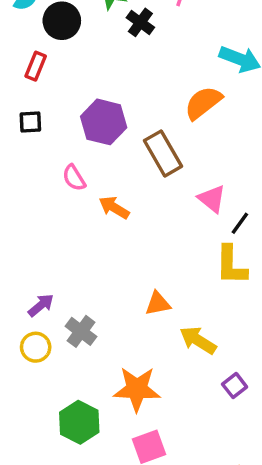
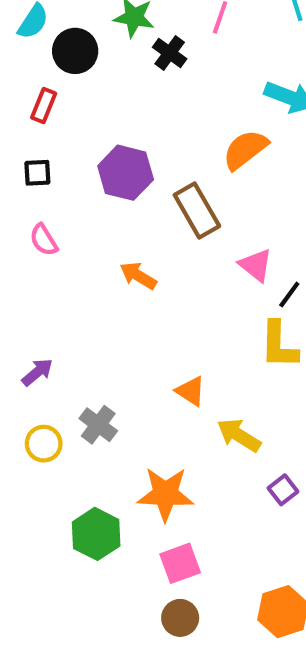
pink semicircle: (74, 178) -> (44, 240), moved
orange triangle: (158, 304) -> (191, 391), turned 44
purple arrow: (41, 305) -> (37, 372), moved

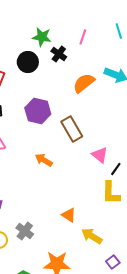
black circle: (75, 51) -> (28, 62), moved
orange semicircle: (245, 150) -> (84, 83), moved

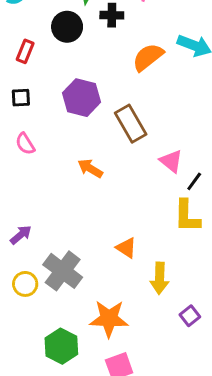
black cross: (59, 54) -> (112, 15), turned -35
gray cross: (25, 231) -> (63, 271), size x1.5
yellow arrow: (92, 236) -> (160, 278), turned -120

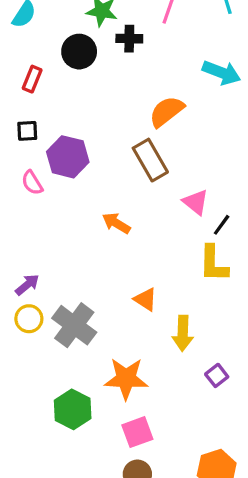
orange semicircle: (148, 57) -> (167, 111), moved
purple hexagon: (82, 98) -> (68, 157), moved
orange arrow: (90, 168) -> (116, 223), moved
yellow circle: (25, 284) -> (29, 319), moved

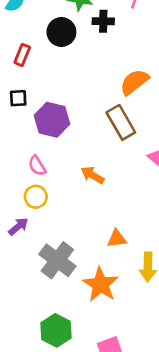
pink semicircle: (32, 183) -> (37, 166), moved
orange triangle: (145, 299) -> (117, 239), turned -40
yellow circle: (29, 319) -> (36, 197), moved
orange star: (126, 379) -> (101, 285), moved, turned 30

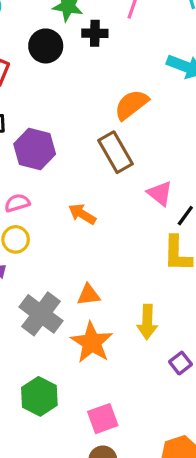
pink semicircle: (37, 166) -> (17, 203), turned 105
orange triangle: (117, 239) -> (89, 295), moved

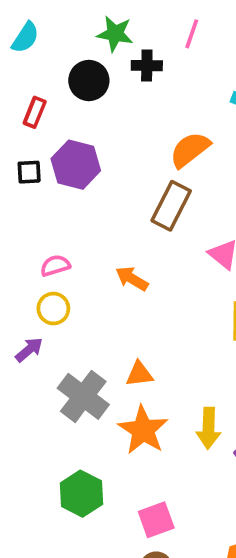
purple hexagon: (35, 149) -> (76, 165), moved
brown rectangle: (115, 152) -> (171, 206), turned 57
yellow arrow: (147, 322) -> (209, 428), moved

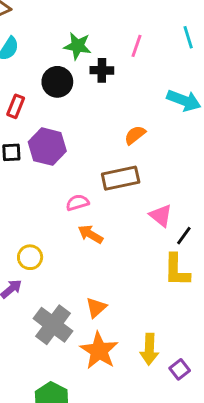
orange semicircle: (190, 150) -> (135, 135), size x0.7
brown rectangle: (171, 206) -> (121, 178), turned 51
pink semicircle: (55, 266) -> (77, 203), moved
orange triangle: (139, 374) -> (96, 308), turned -35

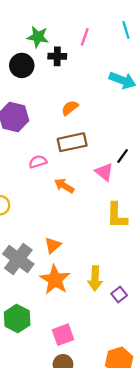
orange semicircle: (135, 135) -> (70, 108), moved
orange arrow: (90, 234) -> (64, 186), moved
black line: (184, 236) -> (123, 156), moved

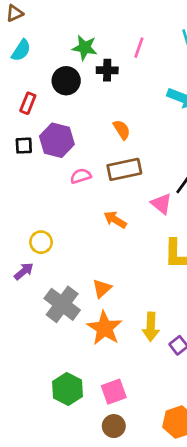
orange semicircle: (70, 108) -> (122, 130), turned 96
pink semicircle: (38, 162) -> (81, 176), moved
green hexagon: (17, 319) -> (67, 389), moved

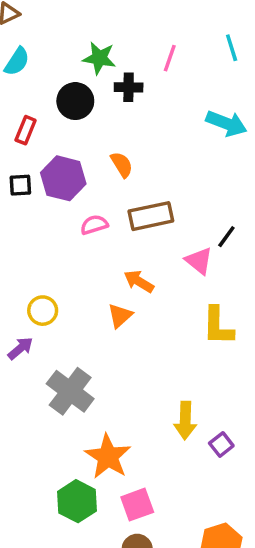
orange semicircle: (122, 130) -> (122, 165), moved
orange triangle: (102, 288) -> (120, 316), moved
orange star: (105, 328) -> (108, 457), moved

